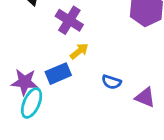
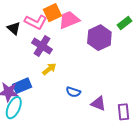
blue rectangle: (58, 74) -> (22, 86), moved

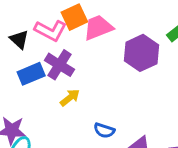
blue rectangle: (22, 86) -> (31, 74), moved

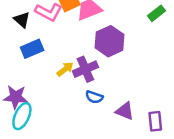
purple hexagon: (142, 53) -> (110, 41), moved
purple cross: (59, 65) -> (85, 69), moved, turned 35

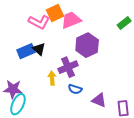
black triangle: (22, 20) -> (39, 49), moved
yellow arrow: (65, 69) -> (52, 78), moved, turned -56

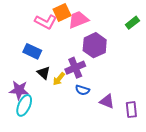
black triangle: (39, 49) -> (44, 73), moved
blue rectangle: (26, 51) -> (32, 51), turned 48
yellow arrow: (52, 78) -> (59, 79), turned -136

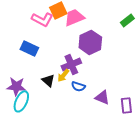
black triangle: (44, 73) -> (48, 80), moved
yellow arrow: (59, 79) -> (63, 75), moved

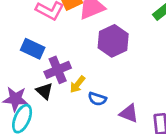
purple cross: (71, 64) -> (58, 70), moved
black triangle: (48, 80) -> (44, 91), moved

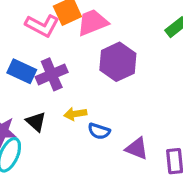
purple cross: (58, 70) -> (52, 74), moved
yellow arrow: (77, 84) -> (75, 114), turned 42

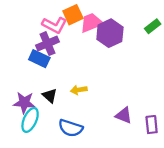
purple hexagon: (118, 62) -> (110, 33), moved
purple cross: (52, 74) -> (47, 44), moved
blue semicircle: (99, 131) -> (71, 128), moved, size x1.5

